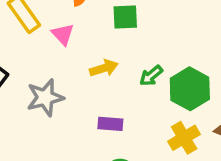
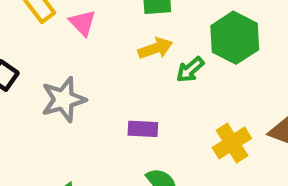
yellow arrow: (104, 68) -> (155, 48), moved
green hexagon: (190, 89) -> (235, 38), moved

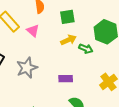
green arrow: (190, 70) -> (86, 49), turned -112

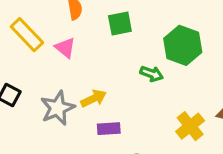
yellow arrow: (68, 40) -> (94, 98), moved
purple rectangle: (66, 79) -> (109, 129), moved

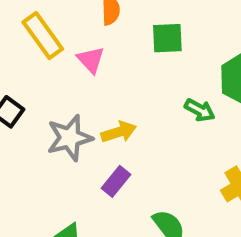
purple rectangle: (109, 129) -> (116, 181), moved, turned -55

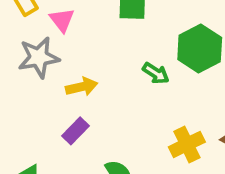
gray star: (70, 138) -> (39, 57), moved

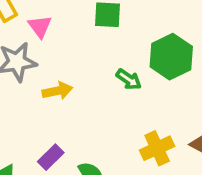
purple rectangle: (75, 131) -> (51, 157), moved

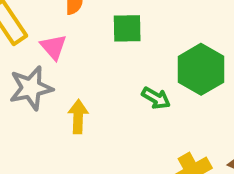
yellow arrow: (57, 91) -> (78, 117), turned -72

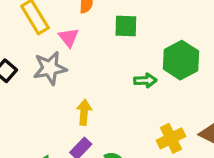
green arrow: (156, 98) -> (145, 80), turned -35
yellow arrow: (78, 117) -> (84, 112), moved

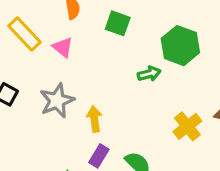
green square: (126, 26) -> (118, 23), turned 30
gray star: (50, 68) -> (57, 101), moved

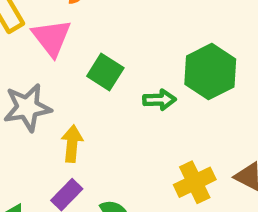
green square: (118, 23) -> (105, 72), moved
pink triangle: (63, 47) -> (52, 38), size x1.4

